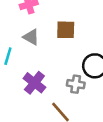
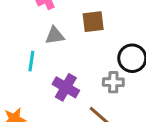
gray triangle: (31, 37) -> (55, 36), turned -30

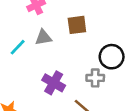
cyan line: (31, 61) -> (18, 47), moved, turned 36

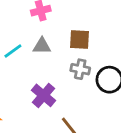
gray cross: (95, 78) -> (80, 69), moved

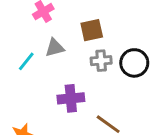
purple cross: (44, 95) -> (71, 98), turned -30

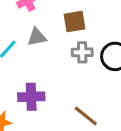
purple cross: (71, 98) -> (31, 97), moved

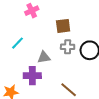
gray triangle: (37, 37) -> (44, 57), moved

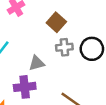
brown square: (63, 26) -> (56, 22), turned -35

